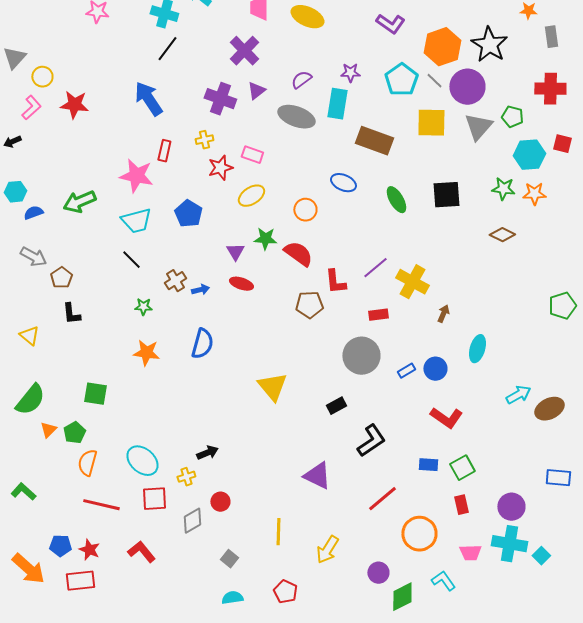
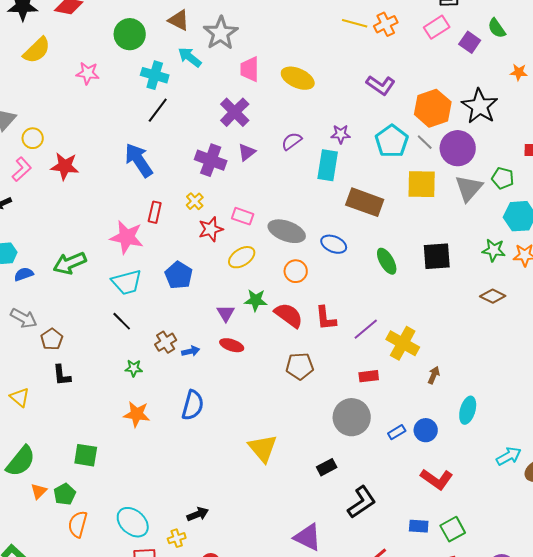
gray ellipse: (296, 117) -> (287, 231), moved
yellow cross: (204, 140) -> (195, 201), turned -30
red L-shape: (335, 282) -> (326, 318), moved

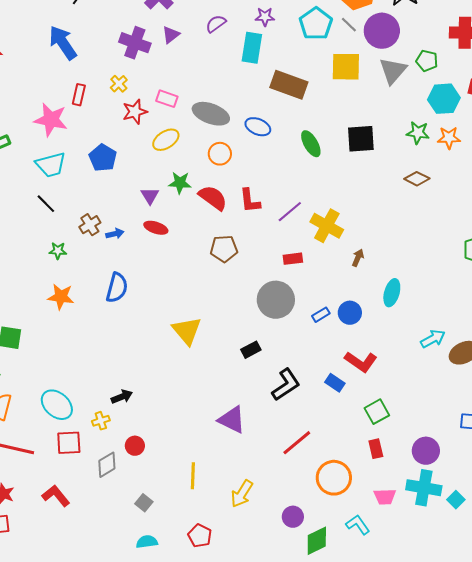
blue rectangle: (419, 526) -> (335, 383), moved, turned 30

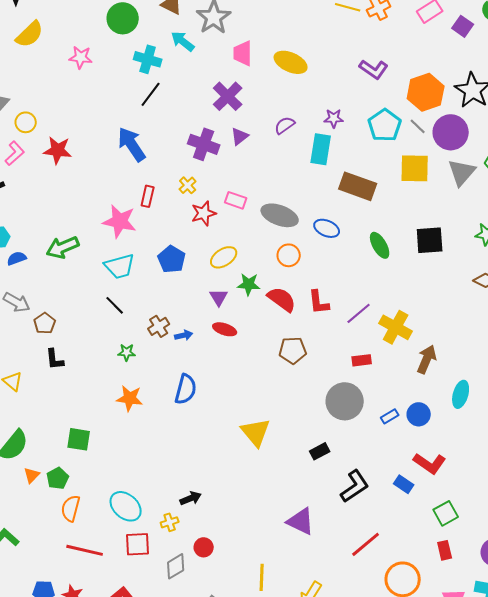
yellow ellipse: (166, 140) -> (224, 257), moved
brown arrow: (358, 258) -> (427, 359), size x1.6

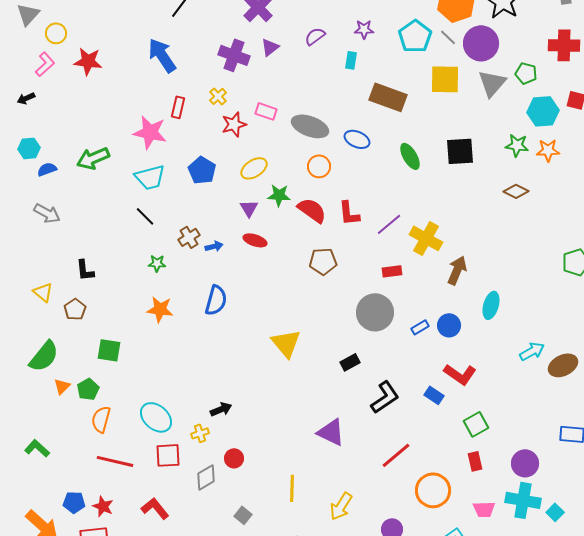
cyan rectangle: (321, 149) -> (351, 60), size x0.6
brown pentagon: (45, 323) -> (75, 309), moved

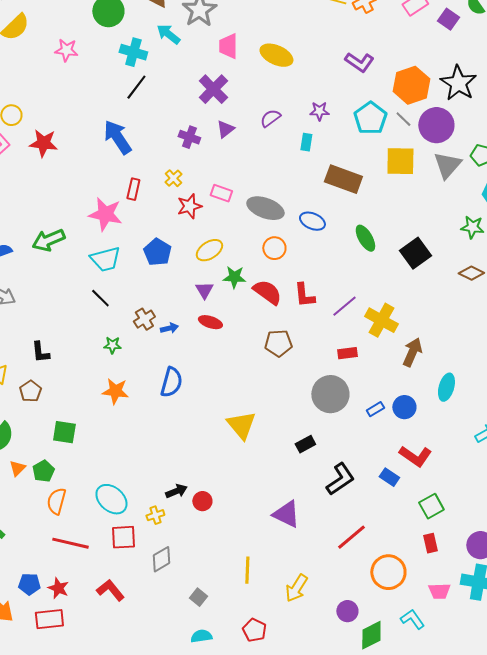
purple cross: (234, 55) -> (189, 137), size x0.7
black square: (460, 151) -> (415, 253), moved, turned -32
red circle: (234, 458) -> (202, 501), moved

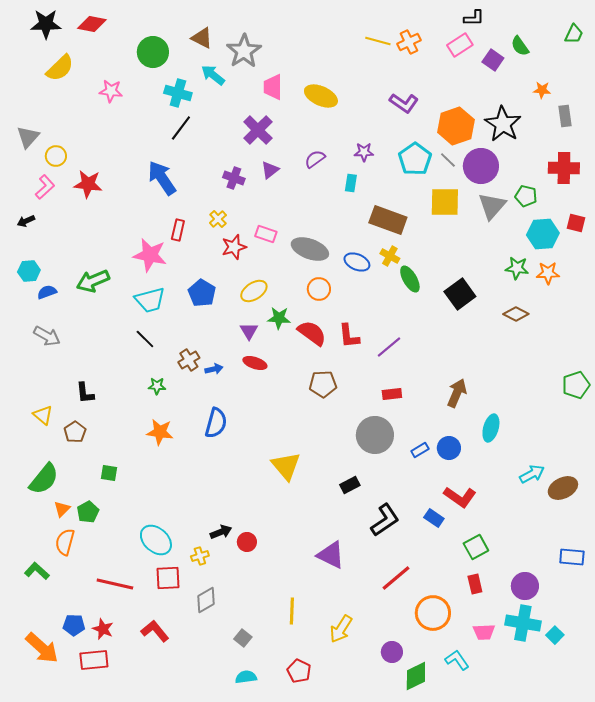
yellow cross: (381, 320) -> (390, 256), moved, size x0.6
green square: (64, 432) -> (109, 473), size x0.7
orange semicircle: (56, 501) -> (65, 542), moved

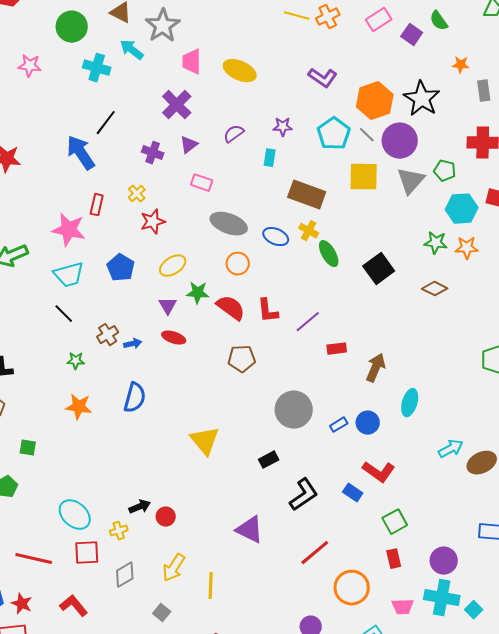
black line: (181, 128) -> (106, 123), moved
pink rectangle: (266, 234) -> (202, 183), moved
red rectangle: (392, 394) -> (337, 349), moved
yellow arrow: (341, 629) -> (174, 568), moved

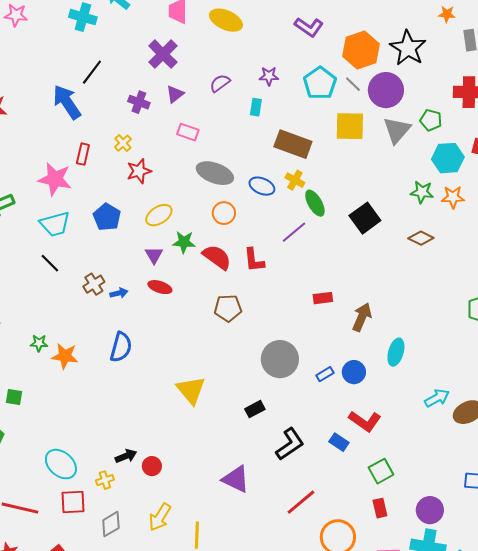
purple line: (308, 322) -> (294, 232), moved
green star: (76, 361) -> (39, 343), moved

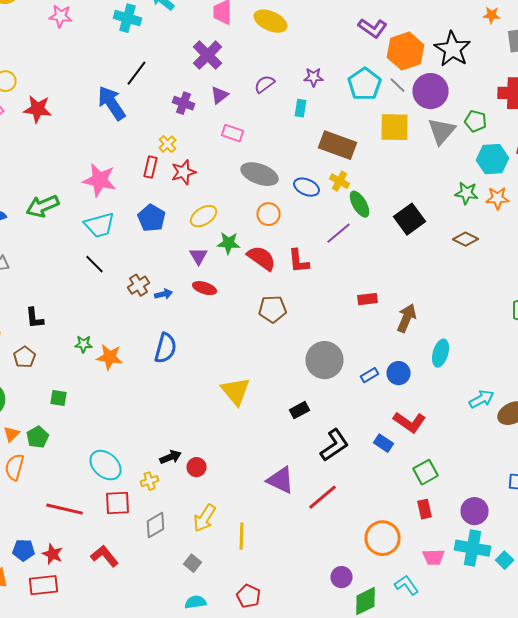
purple L-shape: (309, 27) -> (372, 28), moved
red rectangle: (83, 154) -> (150, 167), moved
red line: (301, 502) -> (322, 497), moved

